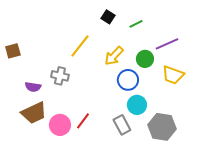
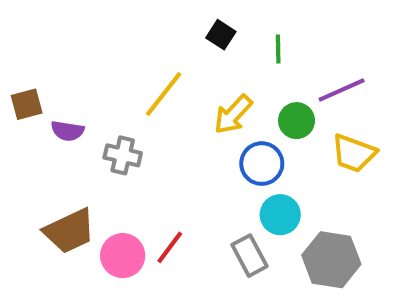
green line: (136, 24) -> (278, 49), turned -64
purple semicircle: (33, 87) -> (67, 131), moved

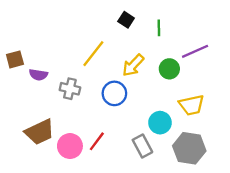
yellow trapezoid: (354, 153) -> (192, 105), moved, turned -32
blue circle: (262, 164) -> (114, 93), moved

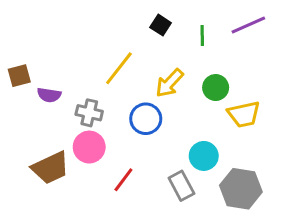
purple line: (195, 51) -> (248, 25), moved
yellow trapezoid: (192, 105) -> (244, 114), moved
pink circle: (70, 146) -> (89, 147), moved

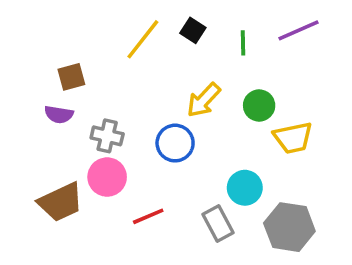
yellow line: (119, 68) -> (143, 39), moved
brown square: (19, 76) -> (71, 77), moved
red line: (123, 180) -> (148, 216), turned 30

